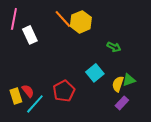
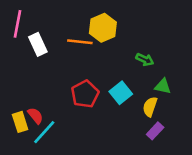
orange line: (63, 19) -> (80, 42), moved, turned -42
green triangle: (129, 80) -> (163, 86), moved, turned 32
red pentagon: (64, 91) -> (85, 94), moved

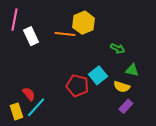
red pentagon: (85, 94) -> (77, 86), moved, turned -30
yellow semicircle: (150, 107) -> (122, 87), turned -91
yellow rectangle: (20, 122) -> (17, 111), moved

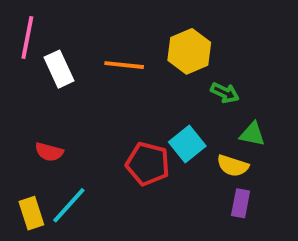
yellow hexagon: (84, 23) -> (189, 51), moved
red semicircle: (29, 94) -> (49, 152), moved, turned 144
purple rectangle: (126, 106) -> (241, 203), turned -32

